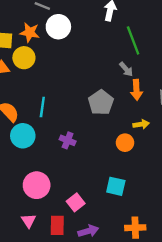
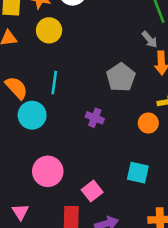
yellow circle: (24, 58) -> (49, 30), moved
purple cross: (68, 140) -> (95, 118), moved
pink triangle: (29, 221) -> (20, 212), moved

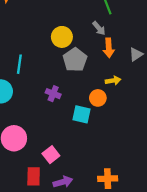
yellow circle: (49, 30) -> (62, 37), moved
cyan square: (138, 173) -> (81, 114), moved

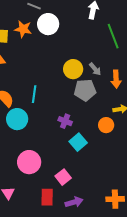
gray arrow: (99, 28) -> (95, 69), moved
gray pentagon: (75, 60) -> (85, 90), turned 30
cyan square: (81, 114) -> (78, 142), moved, turned 36

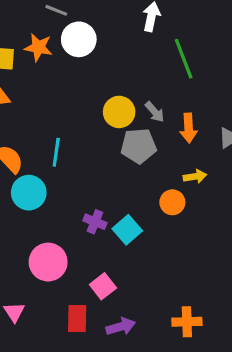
purple cross: (65, 121) -> (95, 222), moved

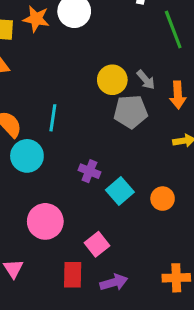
orange circle: (172, 202) -> (163, 199), moved
purple cross: (95, 222) -> (89, 171), moved

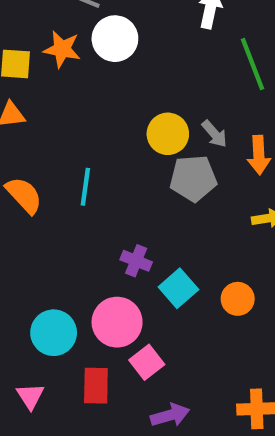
cyan circle: (27, 156) -> (54, 333), moved
pink circle: (45, 221) -> (117, 322), moved
red rectangle: (73, 275) -> (96, 386), moved

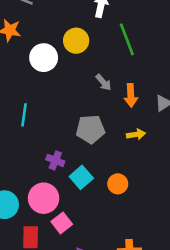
white circle: (115, 39) -> (44, 58), moved
yellow circle: (168, 134) -> (76, 41), moved
gray pentagon: (193, 178) -> (90, 129), moved

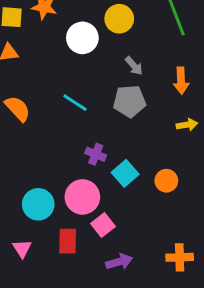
gray arrow: (103, 82) -> (134, 66), moved
cyan line: (24, 115) -> (75, 103), moved, turned -65
gray pentagon: (90, 129) -> (130, 101), moved

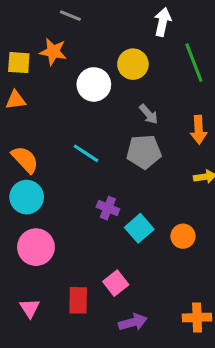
pink circle: (82, 197) -> (36, 247), moved
cyan circle: (38, 204) -> (27, 197), moved

